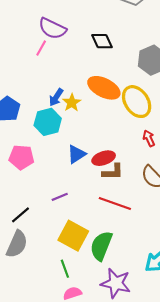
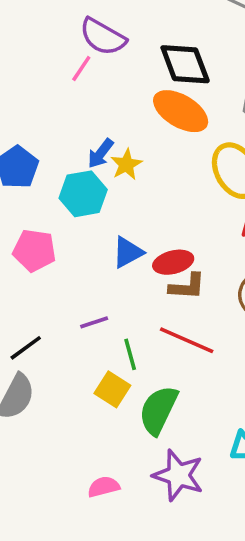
black diamond: (102, 41) -> (185, 64), size x1.4
orange ellipse: (104, 88) -> (181, 111), moved
yellow square: (73, 236) -> (112, 389), size x0.7
green line: (65, 269) -> (130, 354), moved

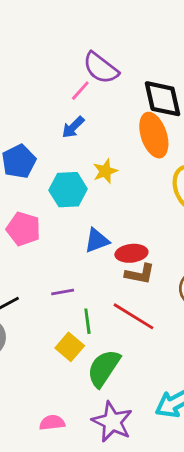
orange ellipse: (181, 111) -> (154, 135), turned 33
blue arrow: (101, 153) -> (73, 127), moved

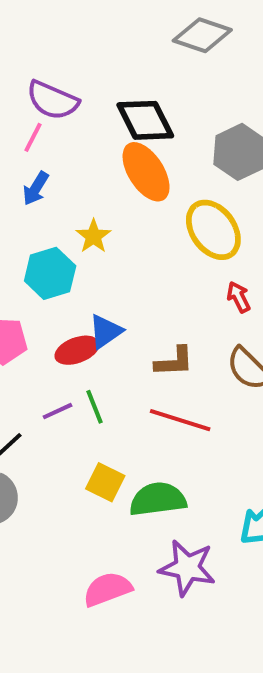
red ellipse: (131, 253) -> (77, 350), moved
purple line: (63, 292) -> (57, 411), moved
green line: (87, 321) -> (94, 407), moved
green semicircle: (104, 368) -> (158, 499), turned 63
pink semicircle: (52, 423) -> (107, 589), size x1.4

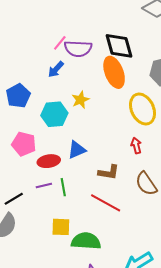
purple semicircle: (53, 100) -> (78, 49), moved, turned -32
red arrow: (239, 297) -> (136, 146), moved
red ellipse: (77, 350) -> (49, 161), moved
yellow square: (105, 482) -> (61, 227), turned -36

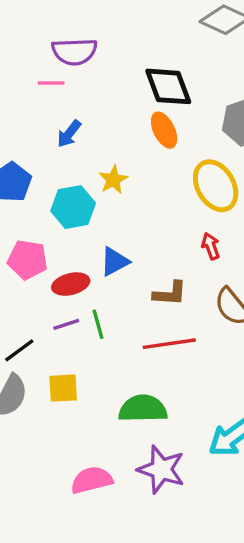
pink line: (60, 43) -> (51, 83), moved, turned 56
purple semicircle: (78, 49) -> (74, 52), moved
orange ellipse: (114, 72) -> (164, 130), size x0.7
red line: (106, 203) -> (169, 344), turned -32
yellow square: (61, 227) -> (63, 388), moved

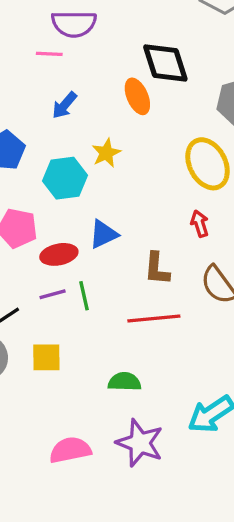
orange ellipse: (164, 130) -> (137, 96), moved
brown L-shape: (170, 294) -> (157, 269), turned 88
green semicircle: (143, 409) -> (124, 382), size x0.7

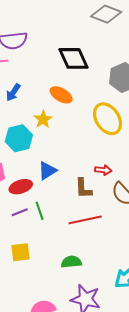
orange ellipse: (137, 96) -> (61, 95), moved, turned -30
red arrow: (200, 224) -> (103, 170), moved, turned 119

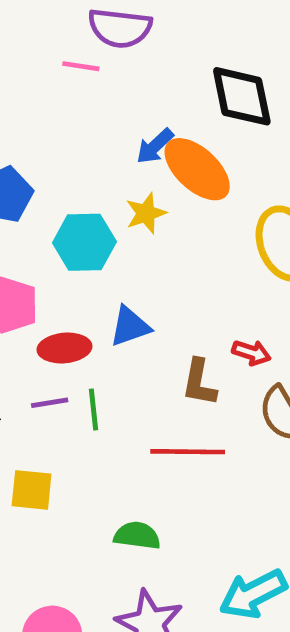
blue arrow: (13, 92) -> (155, 146), moved
orange ellipse: (61, 95) -> (197, 169), size x1.4

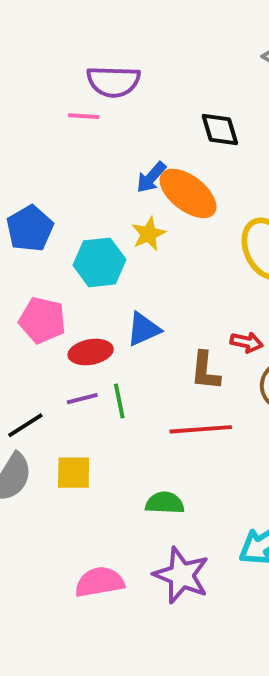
black diamond: (242, 96) -> (220, 130), size x0.7

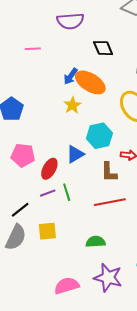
purple semicircle: (113, 81) -> (70, 21), moved
cyan hexagon: (99, 262) -> (99, 136), moved
red ellipse: (91, 352) -> (49, 169), turned -45

